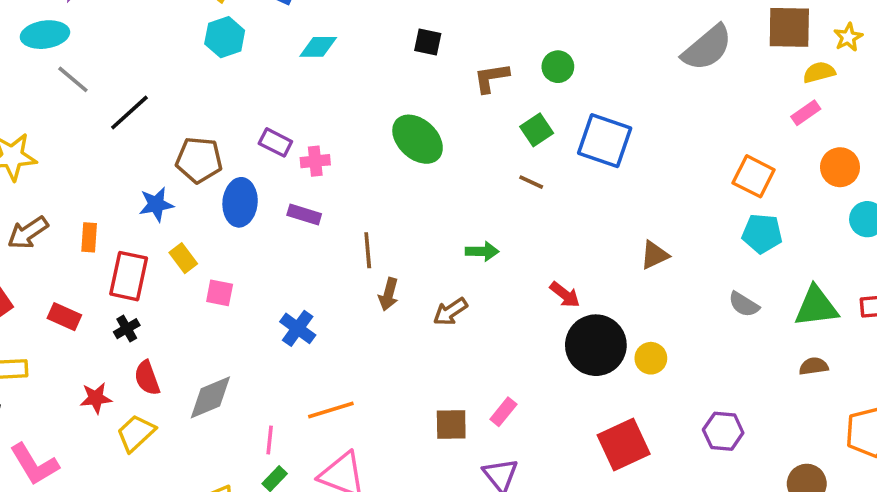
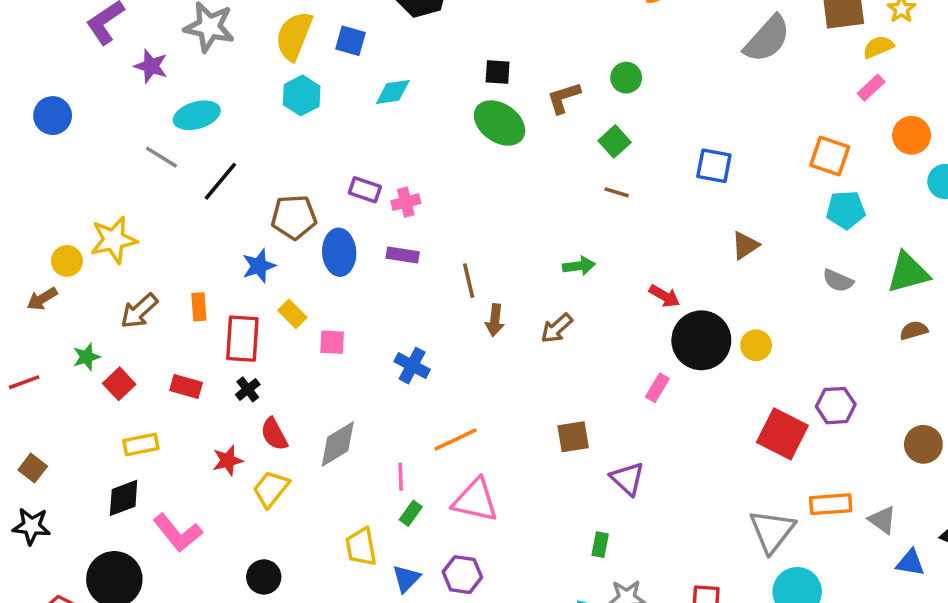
cyan ellipse: (45, 35) -> (197, 115), moved
green ellipse: (418, 139) -> (500, 123), moved
blue square: (605, 141) -> (714, 166), moved, size x0.7
pink rectangle: (503, 412) -> (657, 388), moved
red square: (624, 444) -> (782, 434), moved, turned -30

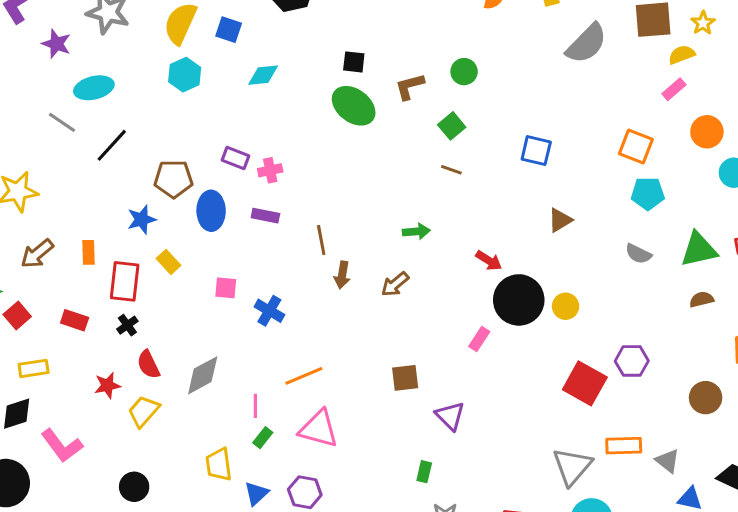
pink square: (332, 342) -> (226, 288), moved

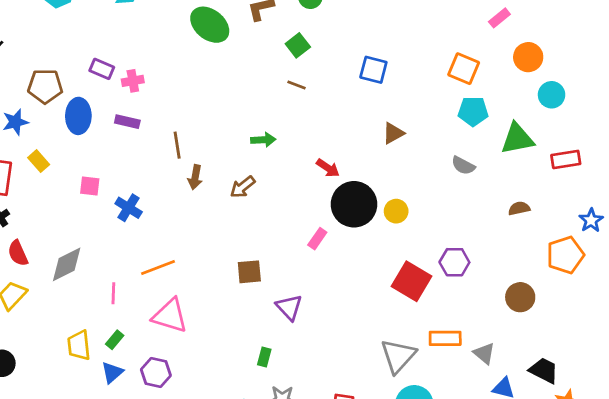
green triangle: (699, 250) -> (517, 139), moved
green rectangle: (263, 438) -> (115, 340), moved

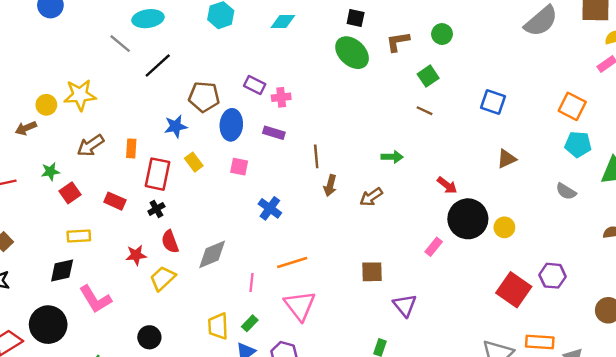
pink square: (90, 186) -> (239, 167), moved
pink triangle: (170, 316) -> (300, 306), turned 32

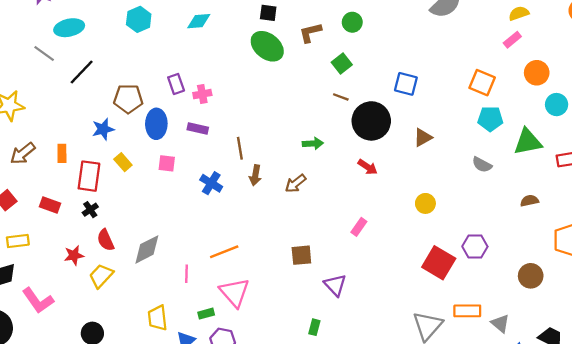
purple rectangle: (255, 85) -> (176, 84), turned 48
blue cross: (270, 208) -> (211, 183), moved
black circle: (468, 219) -> (371, 121), moved
green rectangle: (250, 323) -> (206, 314), moved, turned 35

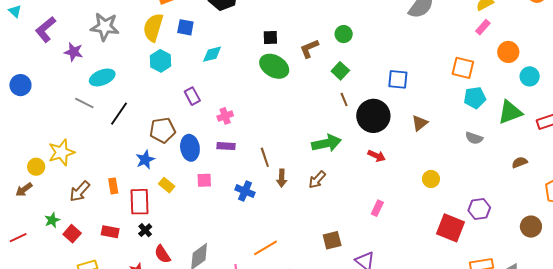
purple rectangle: (176, 84) -> (192, 96), moved
brown line: (341, 97) -> (344, 100), turned 56
green arrow: (313, 143) -> (327, 143), size x1.6

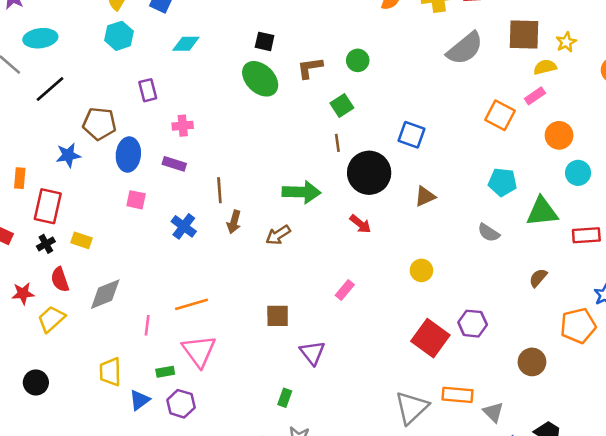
orange square: (463, 68) -> (500, 115), moved
brown semicircle: (520, 162) -> (538, 278), turned -42
yellow rectangle: (167, 185) -> (82, 240), moved, turned -35

